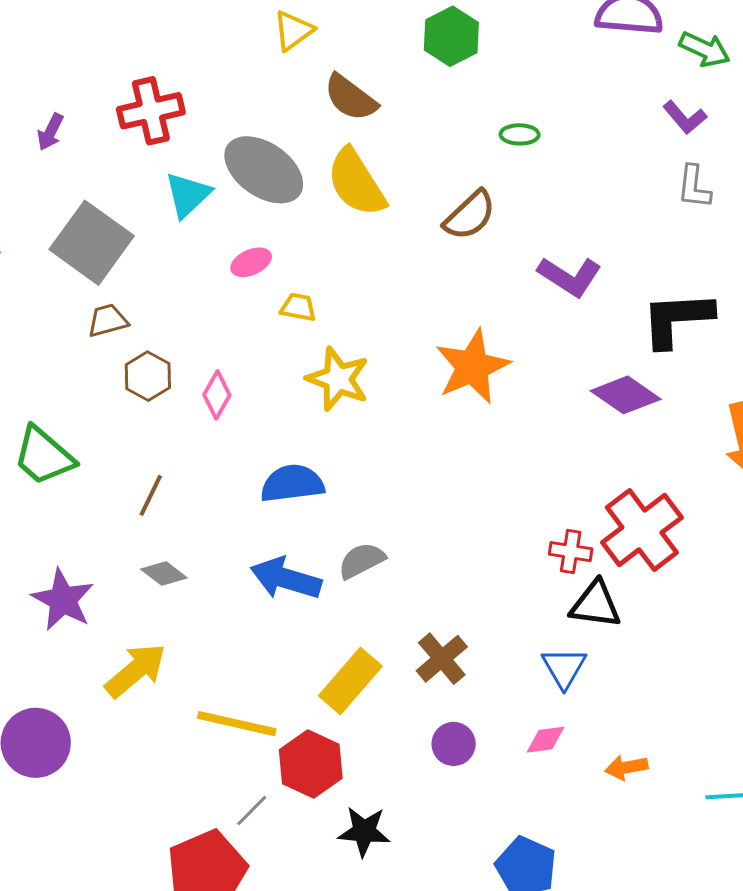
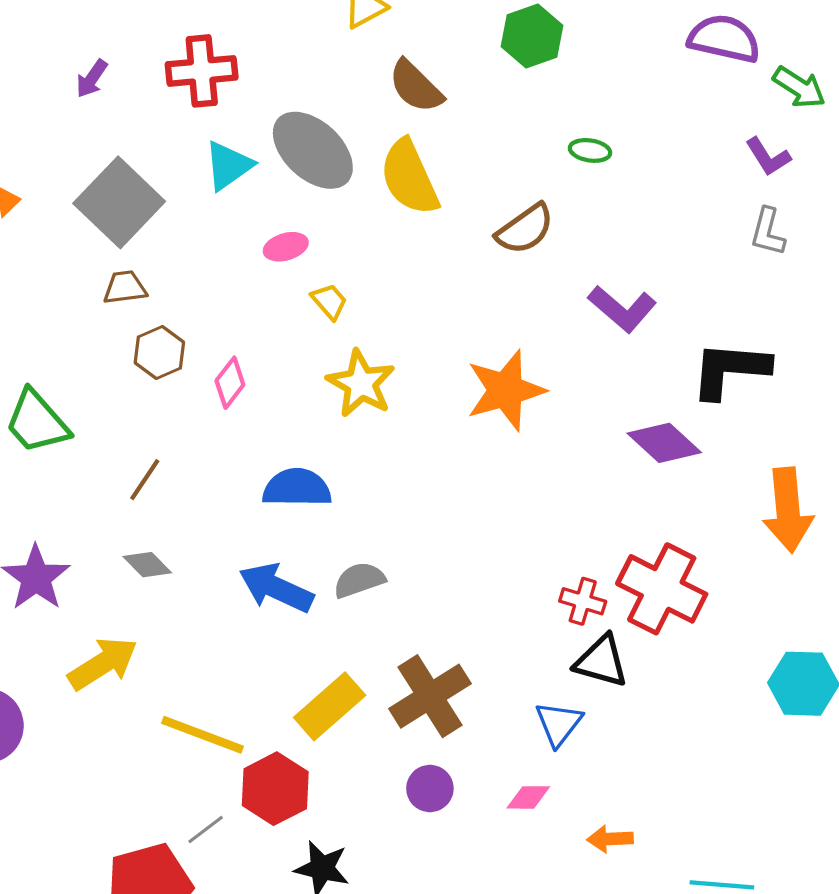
yellow trapezoid: (298, 307) -> (329, 301), turned 30
red cross: (642, 530) -> (662, 589), turned -34
brown cross: (442, 659) -> (430, 696), size x1.4

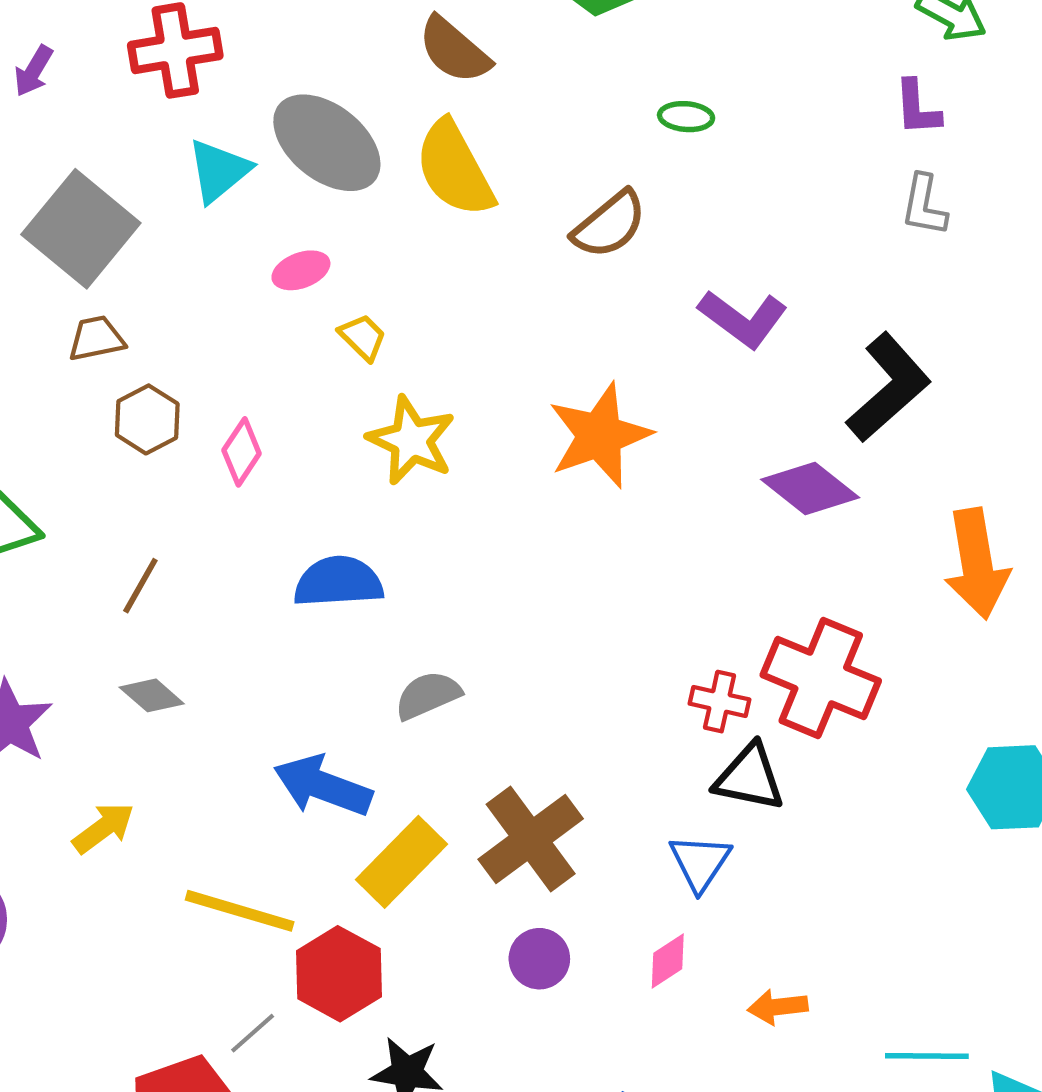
purple L-shape: (768, 157) -> (917, 108), turned 33
black L-shape: (730, 370) -> (888, 387), turned 138
blue arrow: (276, 588) -> (323, 786), moved
yellow arrow: (103, 664) -> (104, 828), size x0.7
pink diamond: (528, 797) -> (668, 961), turned -30

